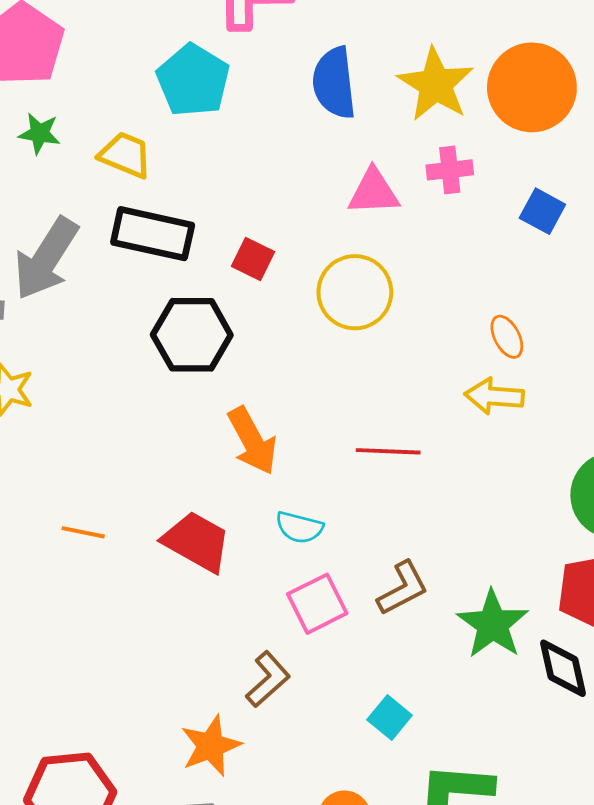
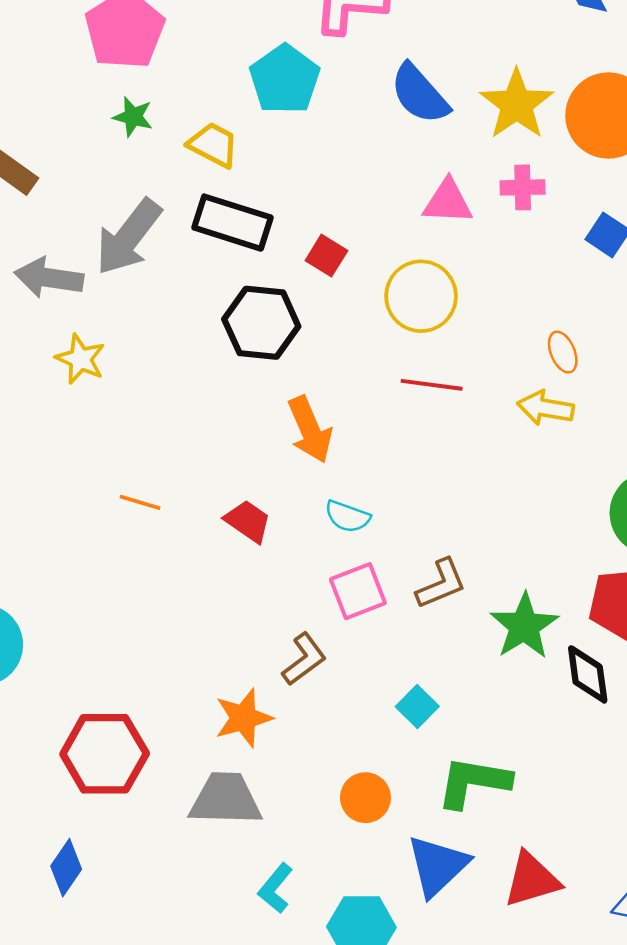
blue semicircle: (334, 83) -> (420, 94), turned -40
red line: (388, 451) -> (432, 385), moved
red trapezoid: (197, 542) -> (248, 521), size x0.7

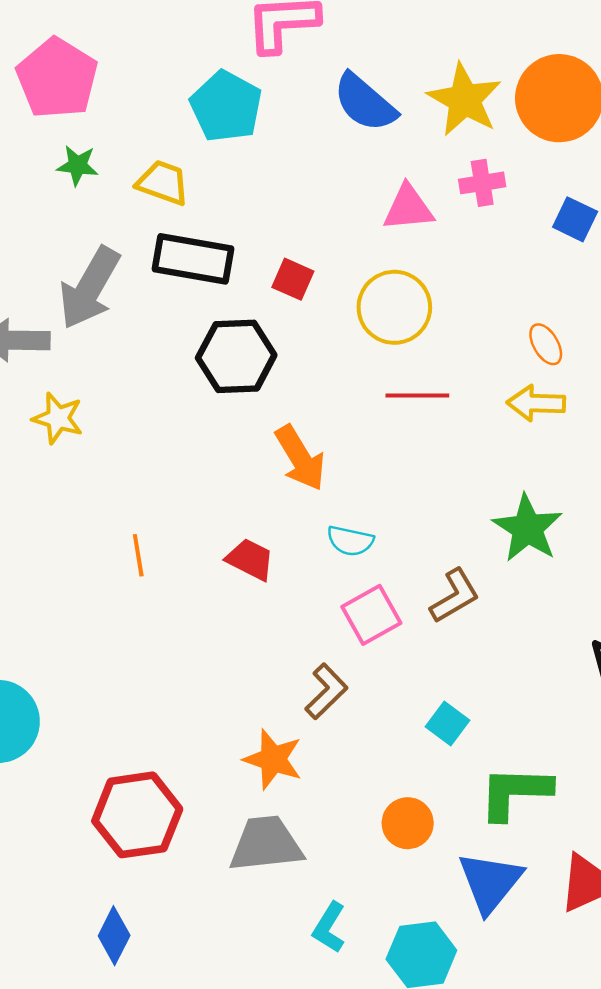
orange line: (140, 502) -> (138, 555), turned 72
green star: (524, 626) -> (527, 528), moved
orange star: (243, 718) -> (273, 759), turned -30

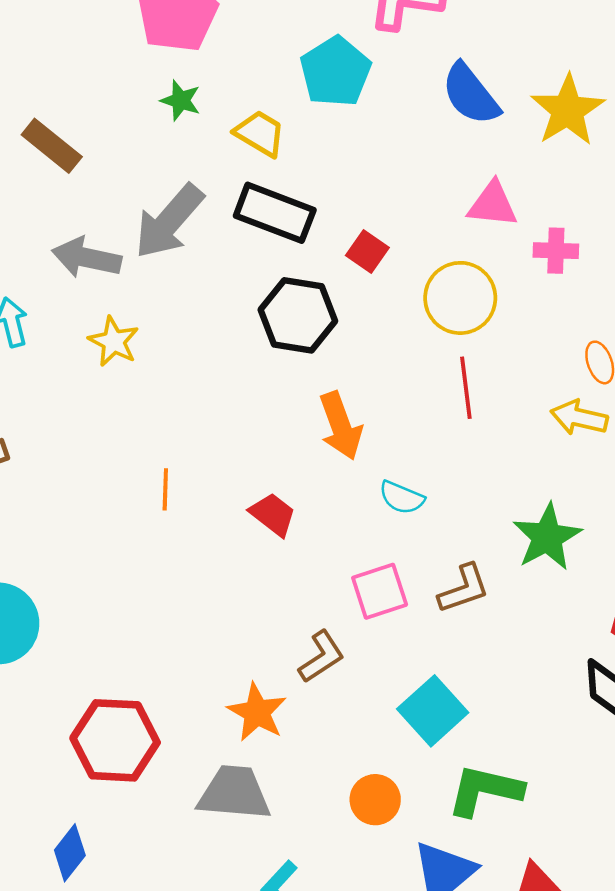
pink cross: (482, 183) -> (556, 251), moved
red line: (417, 396) -> (466, 388), turned 72
cyan semicircle: (350, 541) -> (402, 498), moved
cyan square: (447, 724) -> (433, 711), size x1.6

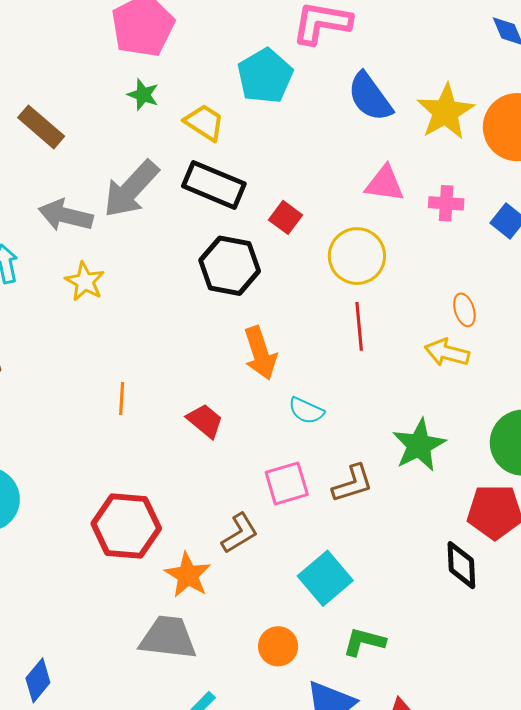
pink cross: (556, 251) -> (446, 203), moved
red hexagon: (115, 740) -> (126, 526), moved
green L-shape: (485, 790) -> (364, 642), size x0.7

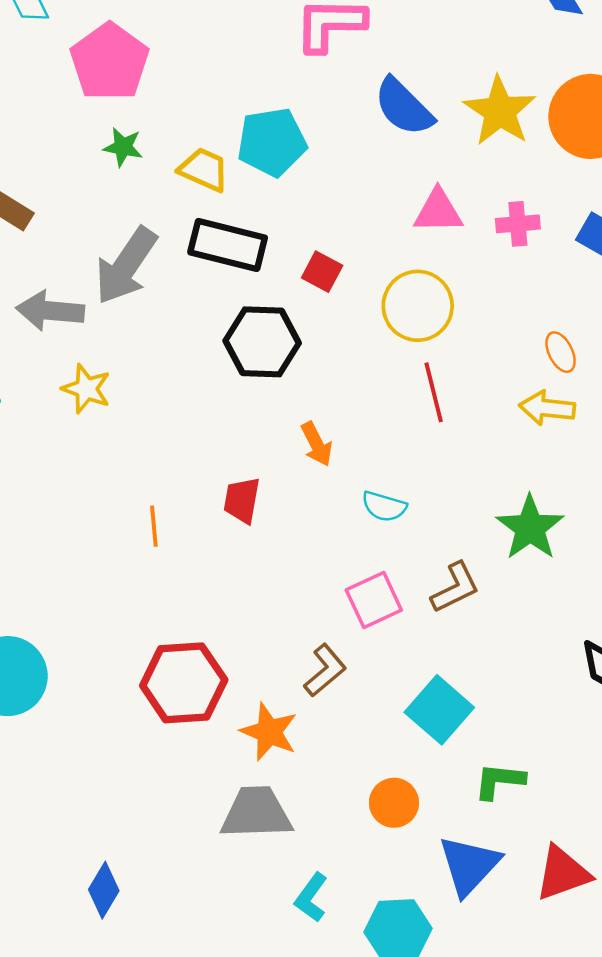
cyan pentagon: (265, 76) -> (272, 142), moved, turned 30
orange arrow: (260, 353) -> (317, 444), size x0.7
red trapezoid: (205, 421) -> (242, 500), moved, turned -111

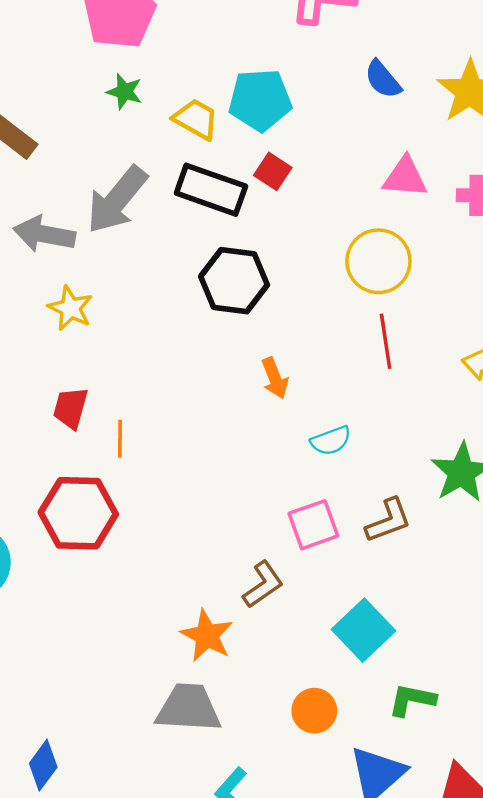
blue semicircle: (404, 107) -> (383, 79), size x0.7
red square: (322, 272) -> (273, 171), moved
red trapezoid: (242, 500) -> (71, 408), moved
cyan semicircle: (384, 506) -> (331, 441), turned -42
red hexagon: (184, 683) -> (78, 513), moved

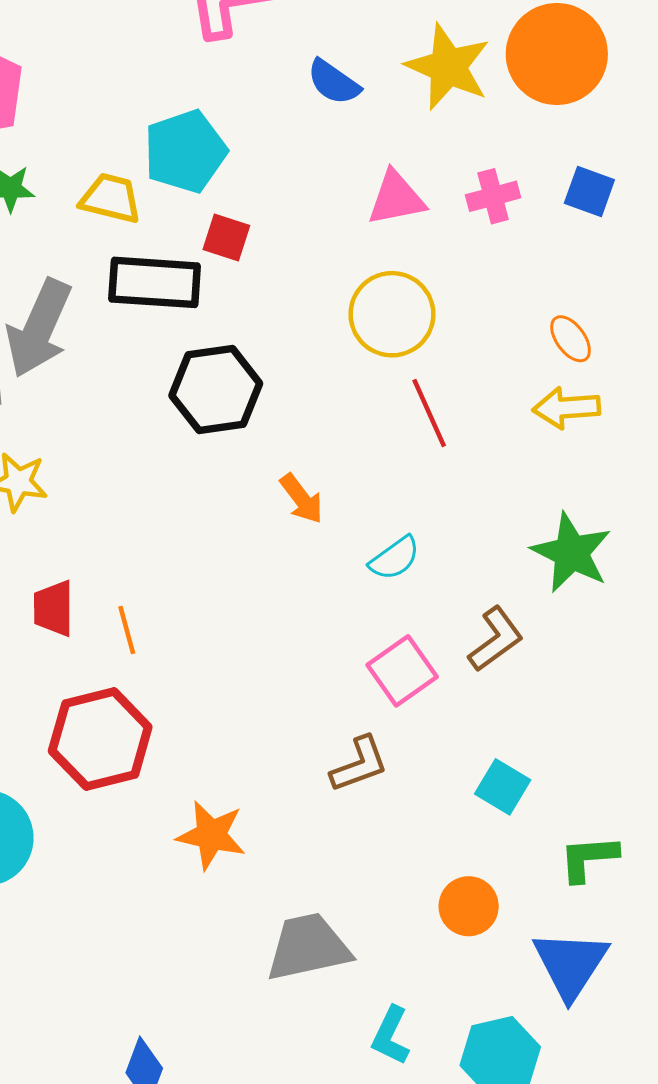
brown L-shape: (263, 584) -> (359, 764), turned 30
cyan square: (363, 630) -> (503, 787), size x0.7
orange star: (207, 636) -> (211, 835), moved

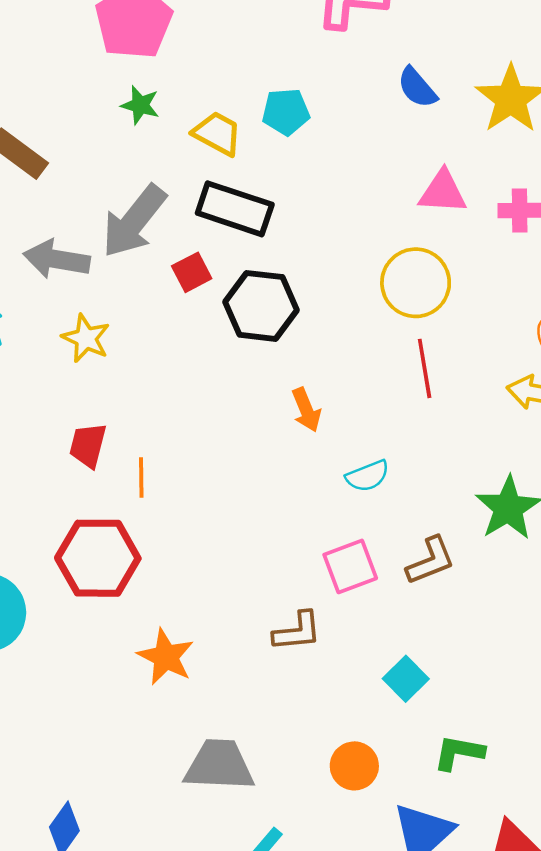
cyan pentagon: (185, 151) -> (286, 112), size x0.7
red square: (226, 238) -> (192, 272), moved, turned 30

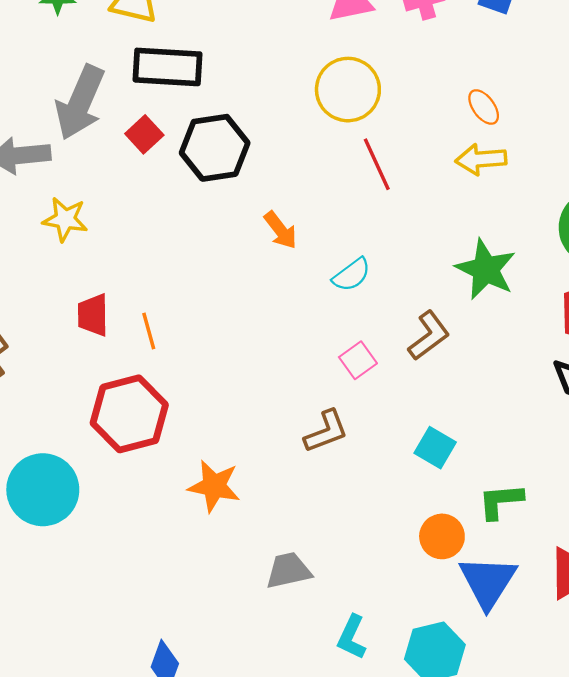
pink square: (350, 566) -> (358, 360), size x0.7
gray trapezoid: (219, 765) -> (288, 570), size x0.7
orange circle: (354, 766) -> (442, 536), moved

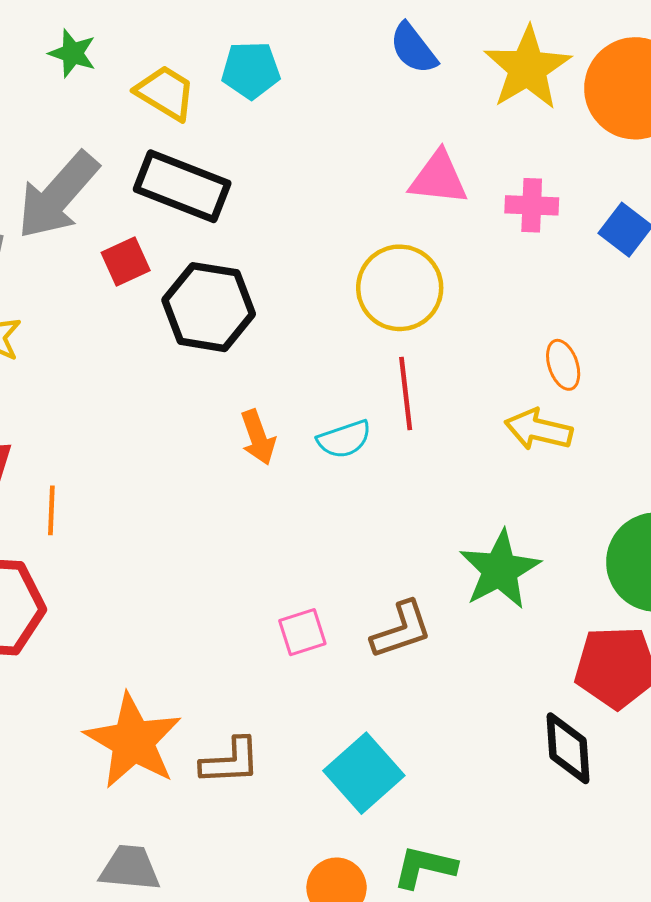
cyan semicircle: (352, 275) -> (344, 439), moved
brown L-shape: (326, 431) -> (230, 761), moved
cyan square: (435, 448) -> (364, 773), size x1.4
orange star: (214, 486) -> (133, 741), moved, size x1.4

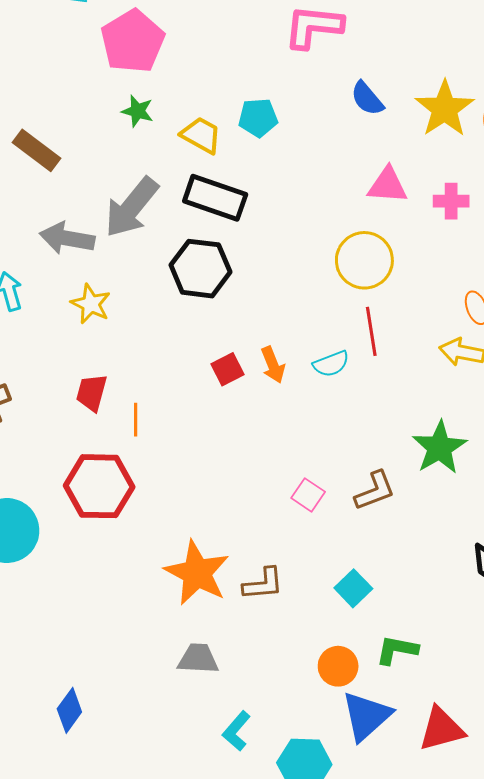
red square: (126, 262) -> (228, 369), moved
black hexagon: (209, 307) -> (200, 269), moved
pink square: (302, 632) -> (308, 495), turned -36
cyan square: (364, 773) -> (353, 588), size x0.7

